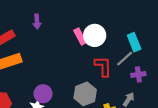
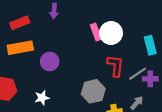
gray line: (125, 59) -> (138, 74), moved
purple circle: (43, 94) -> (50, 61), moved

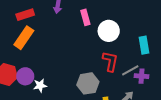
pink rectangle: (96, 32) -> (85, 17), moved
orange rectangle: (20, 48) -> (24, 38), turned -50
purple circle: (50, 61) -> (25, 76), moved

